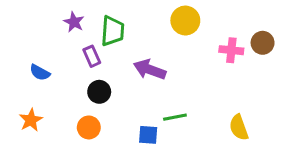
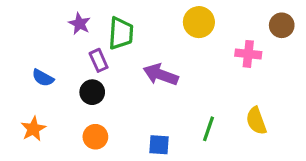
brown circle: (263, 43) -> (282, 25), moved
black circle: (99, 92) -> (92, 92), moved
green line: (175, 117) -> (208, 129), moved, turned -60
yellow semicircle: (239, 127) -> (256, 121), moved

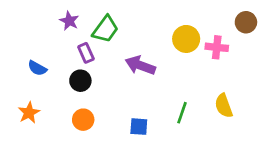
yellow circle: (199, 22) -> (186, 39), moved
green trapezoid: (121, 33) -> (105, 29), turned 32

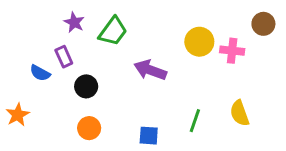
purple rectangle: (86, 53) -> (64, 57), moved
orange star: (29, 113) -> (18, 115), moved

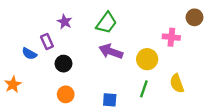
purple star: (74, 22) -> (65, 22), moved
green trapezoid: (113, 31) -> (106, 23), moved
yellow circle: (199, 42) -> (147, 59), moved

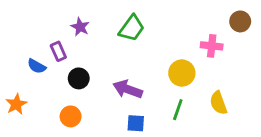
purple arrow: (111, 51) -> (128, 89), moved
orange circle: (66, 94) -> (71, 116), moved

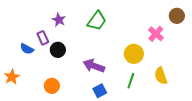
pink cross: (212, 46) -> (156, 34), turned 35
black circle: (79, 78) -> (58, 50), moved
blue square: (136, 123) -> (100, 91), turned -32

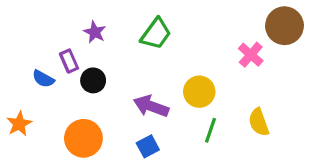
brown circle: (177, 16) -> (284, 26), size x1.5
yellow circle: (134, 54) -> (199, 92), moved
orange circle: (52, 86) -> (83, 138), size x1.5
blue square: (100, 91) -> (148, 146), moved

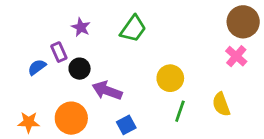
pink cross: (251, 55) -> (236, 56), moved
blue semicircle: (43, 79) -> (37, 67), turned 114
purple arrow: (151, 106) -> (107, 91), moved
orange star: (19, 124) -> (29, 122), moved, turned 30

